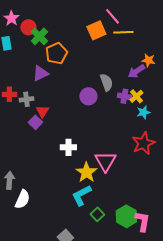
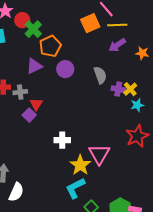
purple arrow: (136, 71) -> (117, 45), moved
purple circle: (88, 96) -> (65, 69), moved

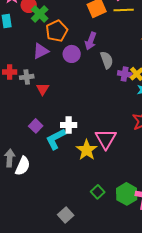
purple arrow: (117, 45) -> (91, 41), moved, turned -36
purple square: (29, 115) -> (36, 126), moved
cyan L-shape: (75, 188) -> (56, 139), moved
white semicircle: (16, 192) -> (23, 166), moved

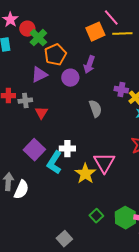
gray semicircle: (107, 60) -> (95, 109), moved
purple cross: (125, 74) -> (121, 90), moved
purple square: (36, 126) -> (34, 150), size x1.5
cyan L-shape: (56, 139) -> (54, 163), turned -30

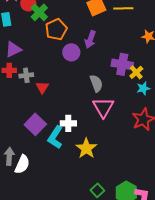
purple triangle: (39, 75) -> (13, 49), moved
purple cross: (121, 90) -> (122, 64), size x1.5
pink triangle: (104, 163) -> (103, 107), moved

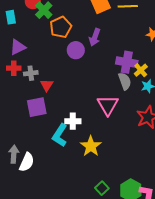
gray semicircle: (96, 83) -> (125, 81), moved
purple square: (35, 124) -> (37, 107), moved, turned 35

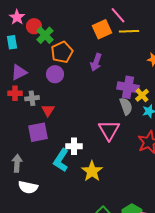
purple circle: (76, 50) -> (55, 74), moved
gray arrow: (14, 154) -> (17, 163), moved
white semicircle: (27, 162) -> (28, 187), turned 78

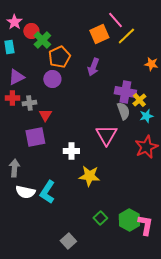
yellow line: (129, 31) -> (126, 36), turned -42
cyan L-shape: (61, 160) -> (47, 192), moved
yellow star: (92, 171) -> (89, 176), turned -30

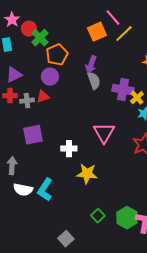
gray semicircle: (123, 111) -> (94, 81), moved
red triangle: (45, 115) -> (43, 97), moved, turned 40

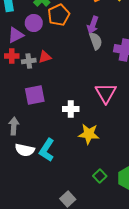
purple circle: (50, 77) -> (34, 23), moved

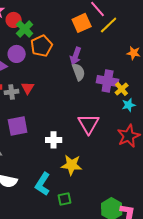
red triangle: (45, 57) -> (28, 88), turned -40
cyan L-shape: (47, 150) -> (43, 184), moved
green square: (100, 176) -> (65, 199), moved, turned 32

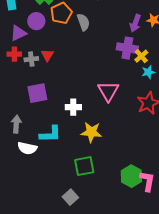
purple arrow: (76, 56) -> (135, 23), moved
gray semicircle: (79, 72) -> (83, 22), moved
cyan L-shape: (43, 184) -> (50, 134), moved, turned -125
green square: (65, 199) -> (84, 166), size x1.5

